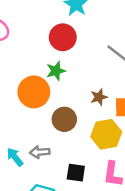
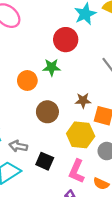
orange circle: (34, 92) -> (27, 80), size x0.7
gray arrow: (40, 152) -> (18, 146), moved

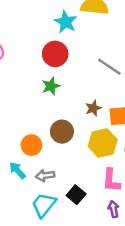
orange circle: (27, 80) -> (31, 145), moved
black square: (45, 161) -> (76, 195), moved, turned 36

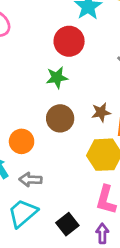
brown circle: (62, 132) -> (60, 118), moved
black square: (76, 195) -> (67, 224), moved

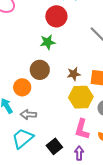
brown star: (101, 112) -> (74, 74), moved
brown circle: (60, 118) -> (40, 70), moved

